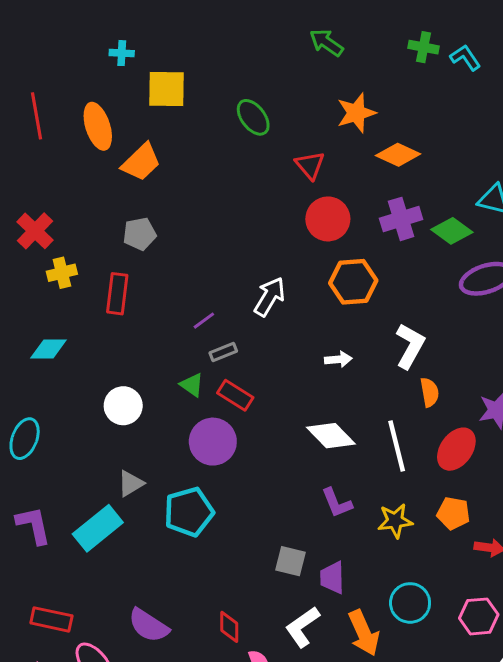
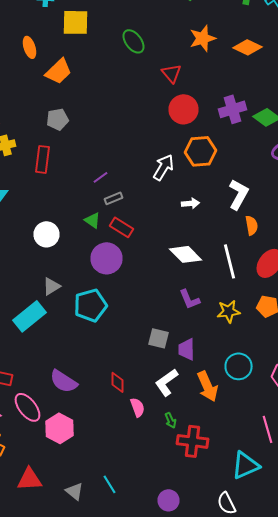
orange ellipse: (98, 126) -> (30, 47), size x0.7
orange diamond: (398, 155) -> (248, 47), moved
white arrow: (270, 297) -> (164, 167), moved

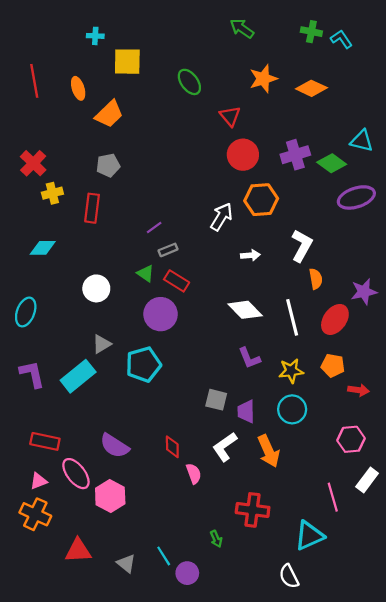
cyan circle: (238, 366) -> (292, 409), moved
green arrow: (170, 420) -> (216, 539), moved
purple circle: (168, 500) -> (187, 573), moved

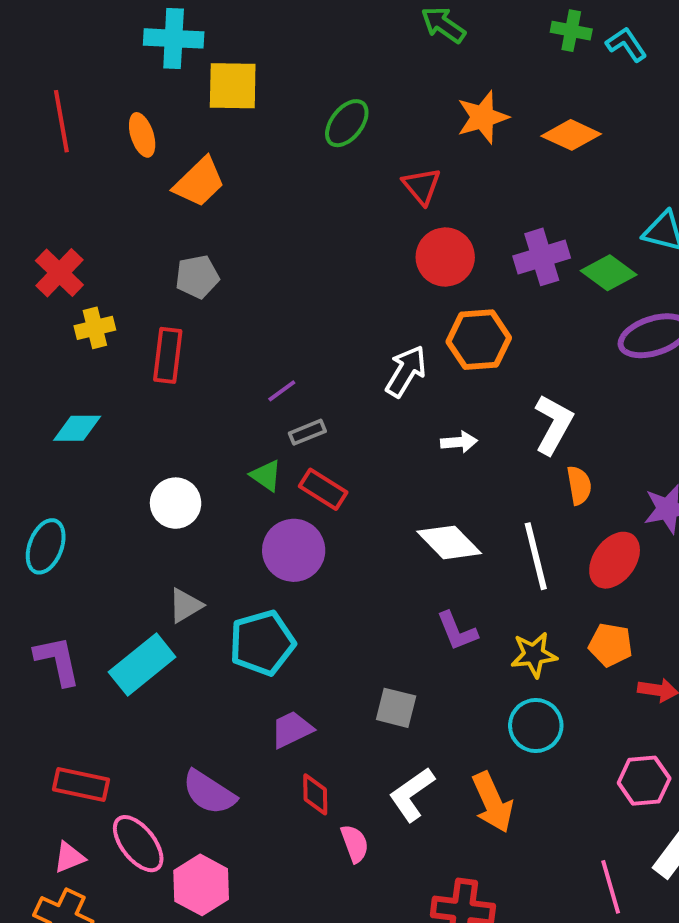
cyan cross: (95, 36) -> (174, 38), size x1.8
green ellipse: (189, 82) -> (347, 123), turned 75
purple trapezoid: (246, 411) -> (292, 729), moved, turned 65

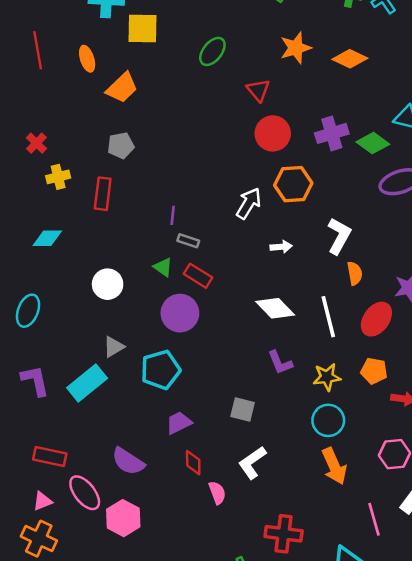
red cross: (59, 273) -> (36, 143), size x0.7
purple line: (282, 391) -> (173, 215), turned -48
gray rectangle: (307, 432) -> (188, 241), turned 40
orange arrow: (492, 802) -> (334, 466), moved

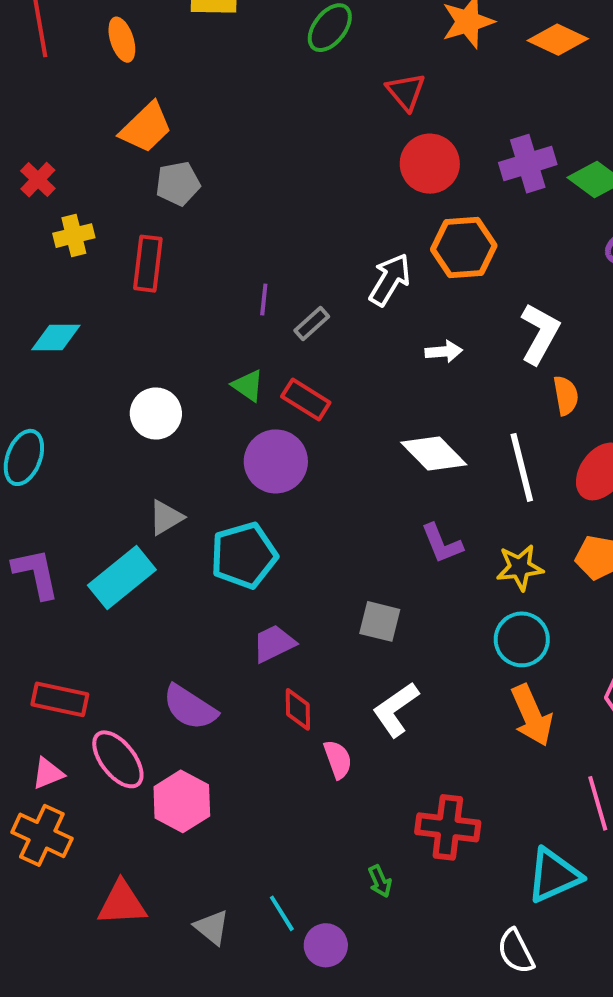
orange trapezoid: (122, 88) -> (146, 128), moved
gray rectangle: (188, 241) -> (312, 324), moved, turned -60

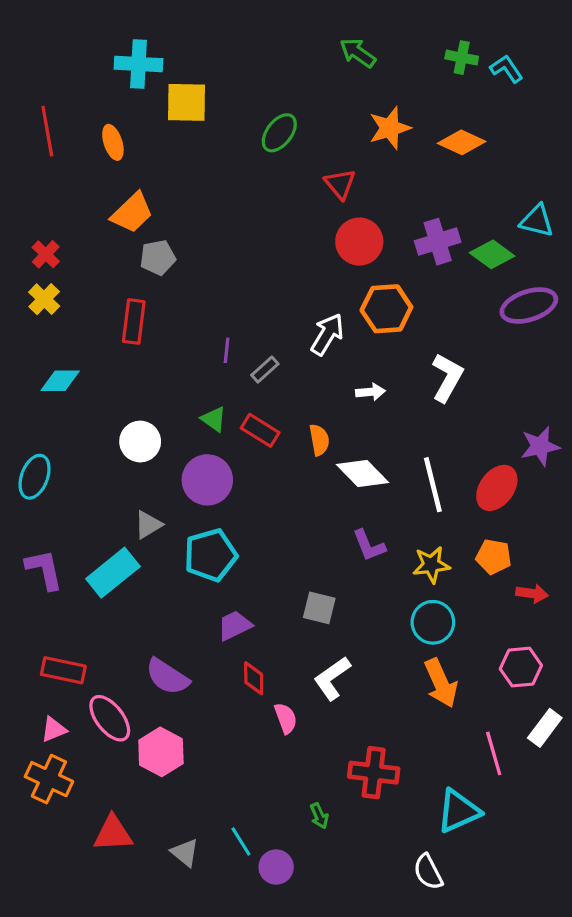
yellow cross: (74, 236) -> (44, 299), moved, turned -32
orange semicircle: (566, 395) -> (319, 440), moved
purple circle: (276, 461) -> (207, 480), moved

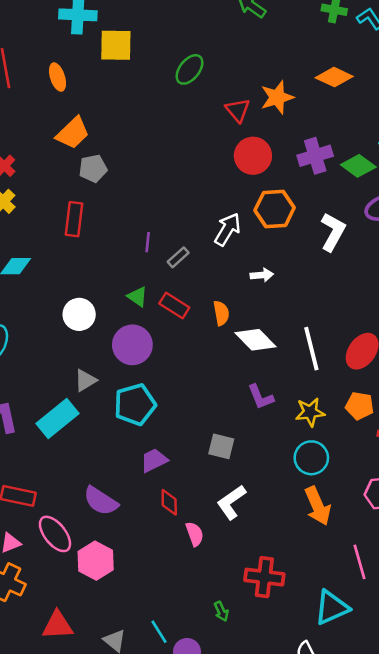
orange star: (390, 128) -> (277, 97), moved
white L-shape: (447, 378) -> (333, 232), moved

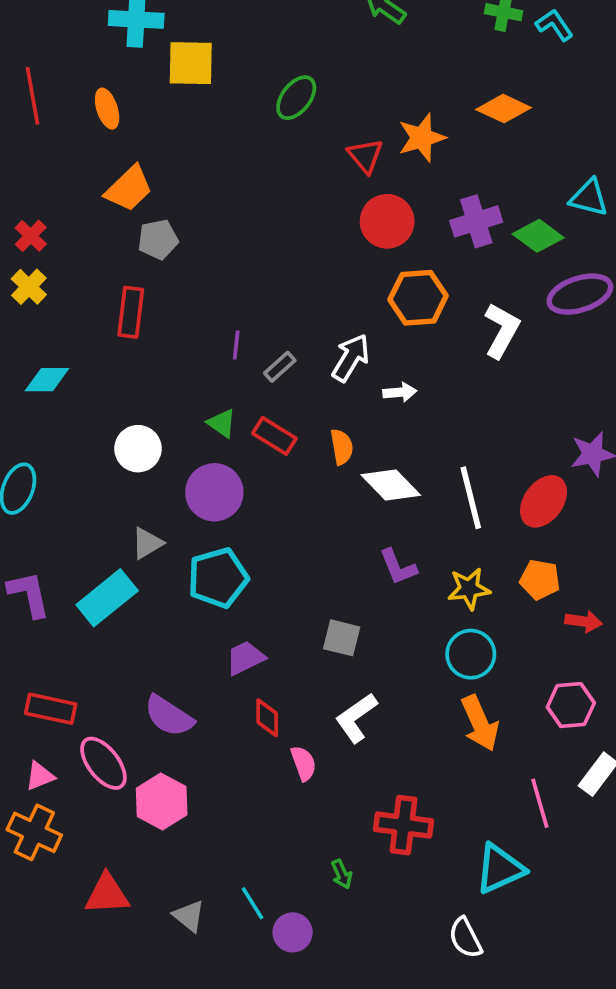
white arrow: (228, 229) -> (351, 358), moved

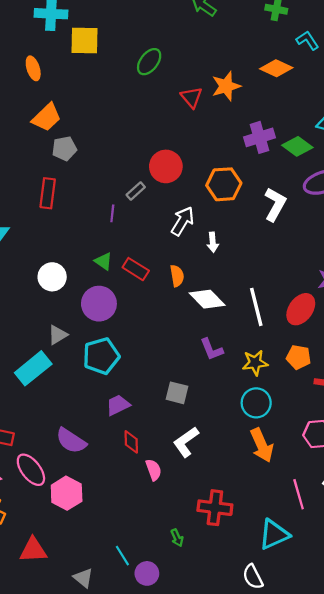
cyan L-shape: (554, 25) -> (307, 40), moved
red circle: (387, 221) -> (166, 166), moved
gray rectangle: (280, 367) -> (136, 191), moved
white arrow: (400, 392) -> (213, 242), turned 90
gray triangle: (189, 916) -> (83, 578), moved

